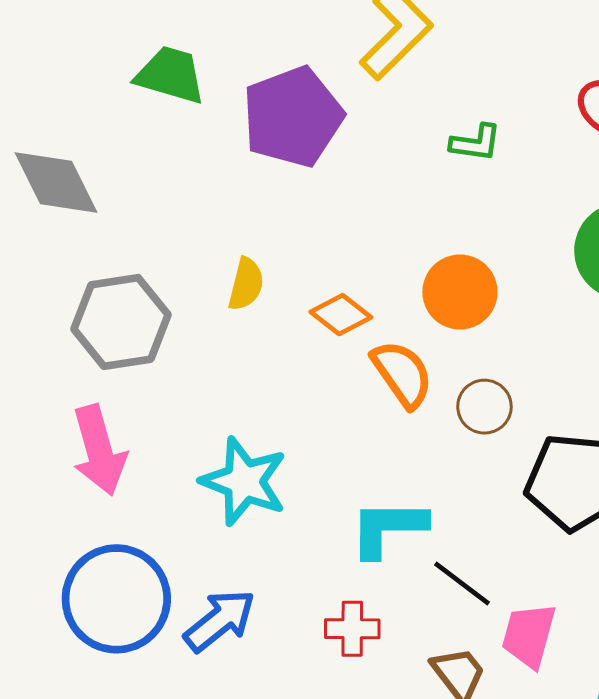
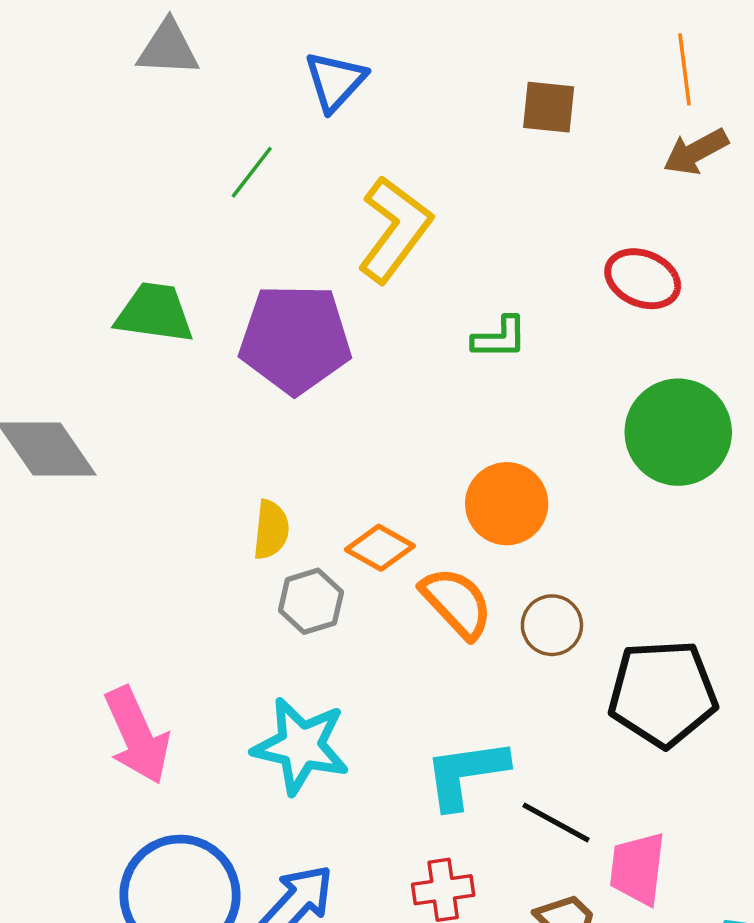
purple pentagon: (293, 117) -> (295, 339), turned 30
gray hexagon: (121, 322) -> (311, 601), moved, size x0.6

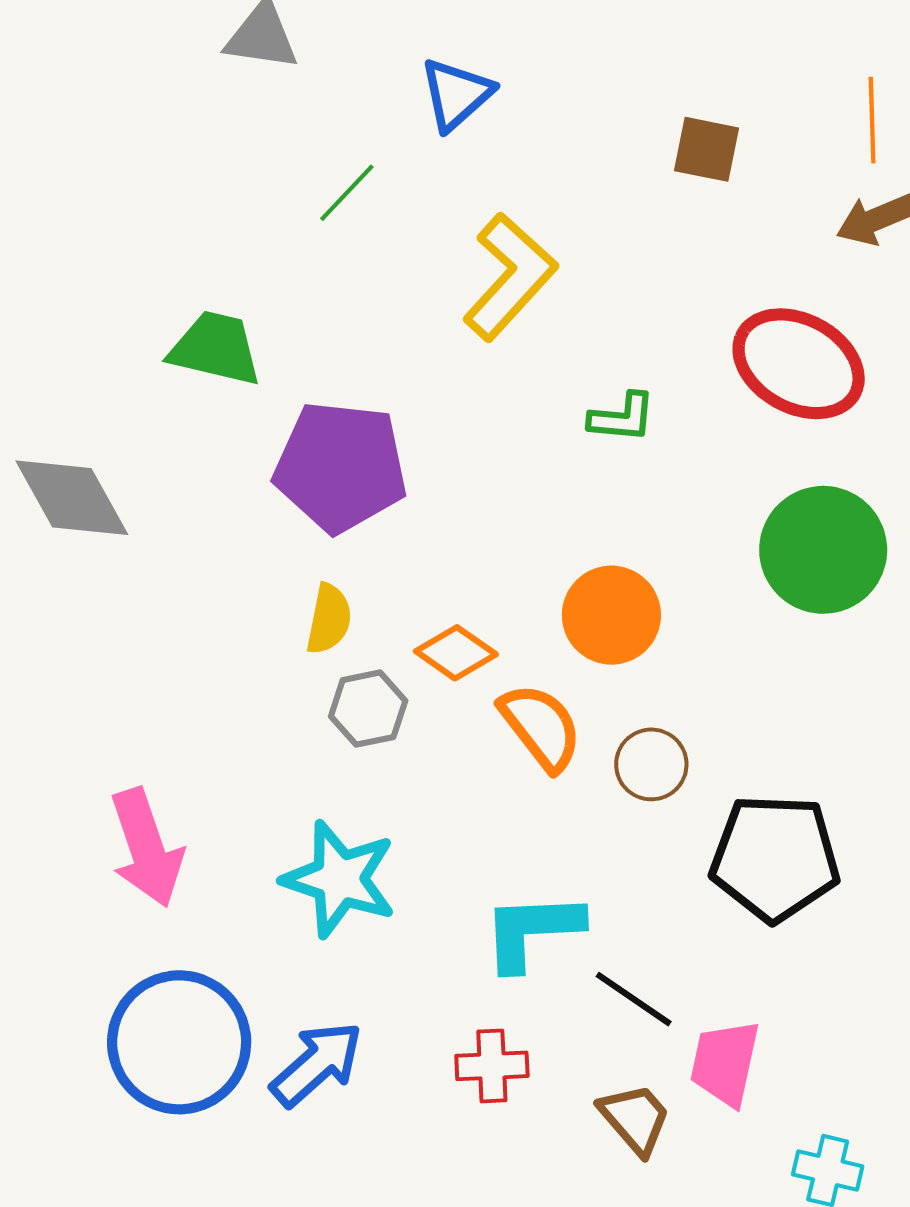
red ellipse: (643, 279) -> (799, 364), size x1.5
purple pentagon: (295, 339) -> (341, 467), moved

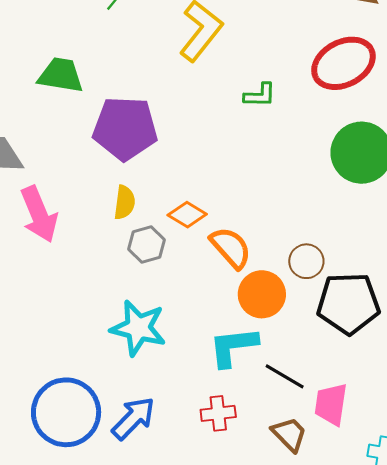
red ellipse: (799, 364) -> (343, 63), turned -52
orange circle: (611, 615) -> (262, 294), moved
brown circle: (651, 764) -> (306, 261), moved
pink arrow: (146, 848) -> (39, 214), moved

